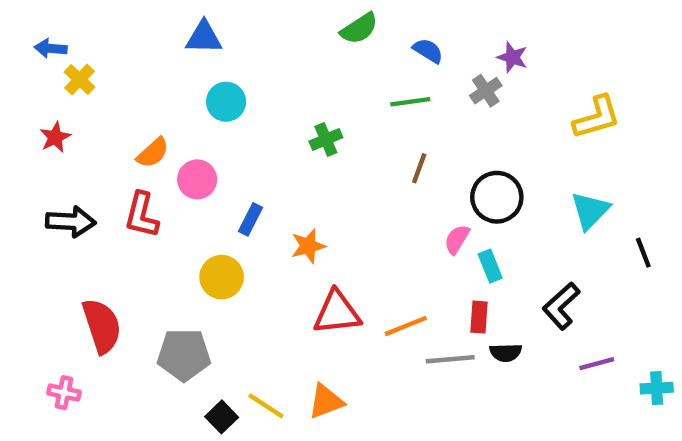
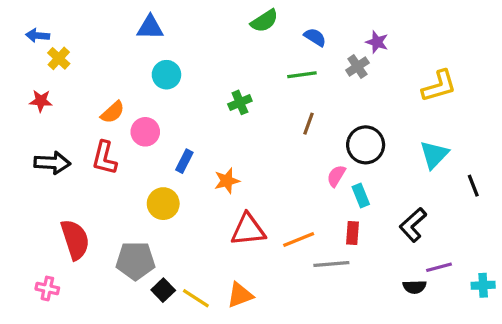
red star: (55, 137) -> (41, 101), turned 30
black semicircle: (506, 353) -> (415, 287), moved
black square: (222, 417) -> (163, 290), moved

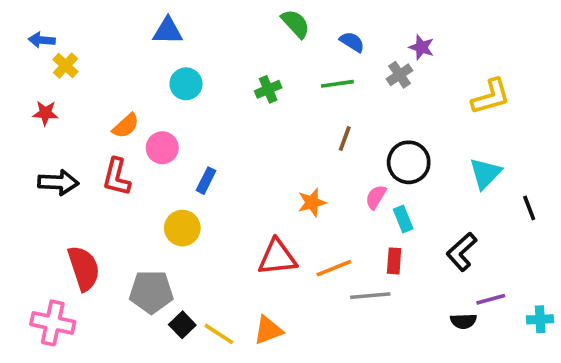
green semicircle: (264, 21) -> (295, 24), turned -100
green cross: (240, 102) -> (268, 89), moved
orange star: (227, 181) -> (312, 202), moved
pink cross: (47, 288) -> (53, 323), size x1.6

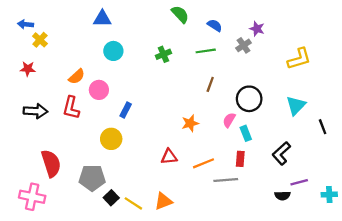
red triangle: (277, 257) -> (169, 157), size x0.7

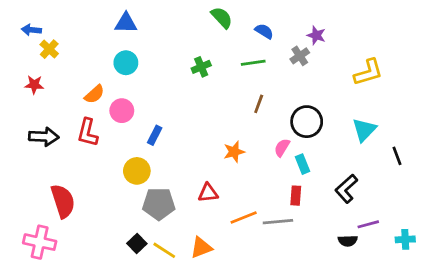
cyan circle: (113, 51) -> (126, 63), moved
orange line: (203, 163) -> (244, 217), moved
gray pentagon: (92, 178) -> (159, 204), moved

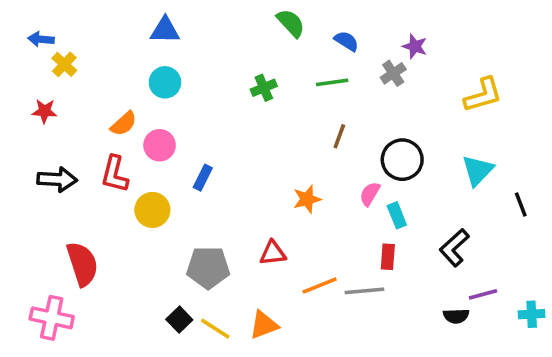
yellow circle: (137, 171) -> (152, 210), moved

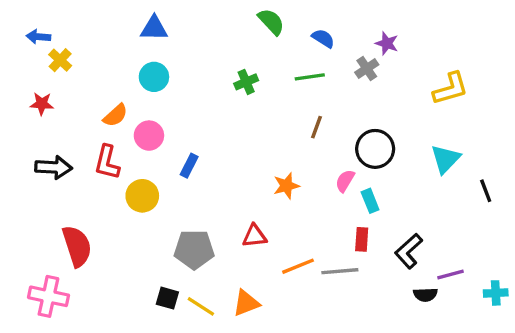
black L-shape: (454, 248) -> (409, 251), moved
black square: (179, 320) -> (167, 298), turned -30

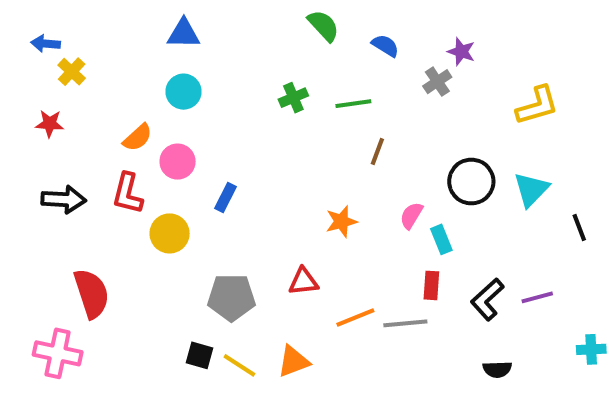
green line: (310, 77) -> (353, 104), moved
black circle: (375, 149) -> (471, 182), moved
purple line: (450, 275) -> (537, 297), moved
black semicircle: (425, 295) -> (497, 369), moved

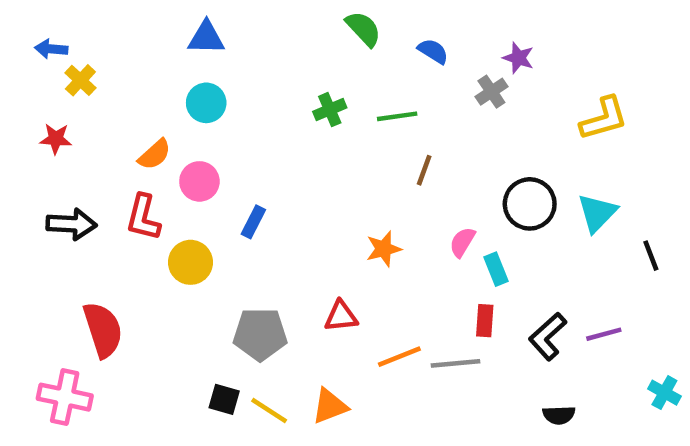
cyan cross: (591, 349) -> (664, 393), turned 32

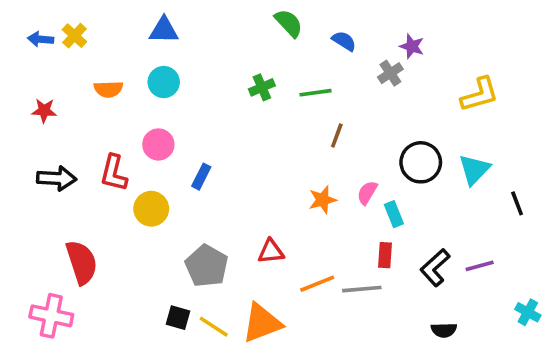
yellow cross: (80, 80) -> (74, 36), moved
orange semicircle: (155, 154) -> (108, 89), moved, turned 40
orange star: (384, 249) -> (323, 200), moved
gray pentagon: (260, 334) -> (207, 266), turned 30
orange triangle: (330, 406) -> (262, 323), size x1.4

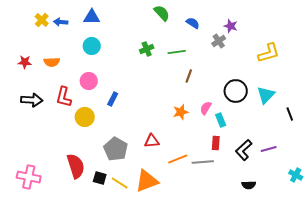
blue arrow: (41, 39) -> (61, 22), moved
orange semicircle: (108, 89) -> (52, 62), moved
red semicircle: (82, 262) -> (76, 166), moved

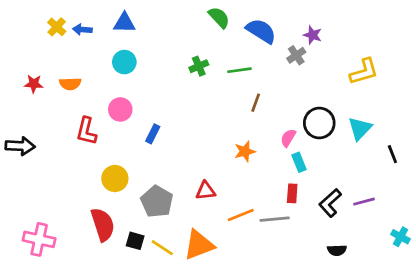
blue semicircle: (193, 23) -> (261, 31), size x1.6
black arrow: (32, 100) -> (20, 146), moved
pink semicircle: (206, 108) -> (288, 138), moved
yellow circle: (85, 117) -> (115, 178), moved

